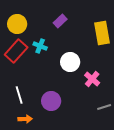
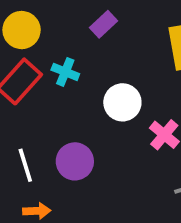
purple circle: (51, 101) -> (75, 161), moved

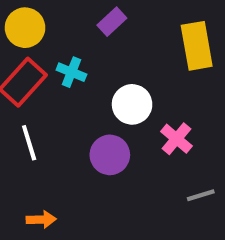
purple circle: (75, 161) -> (110, 155), moved
white line: (25, 165) -> (29, 143), moved

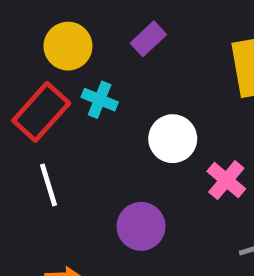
yellow circle: (25, 28) -> (68, 46), moved
purple circle: (110, 155) -> (141, 226), moved

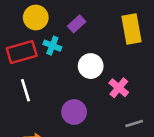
purple rectangle: (148, 39) -> (77, 24), moved
red rectangle: (41, 112) -> (22, 52), turned 32

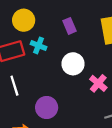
purple rectangle: (77, 24) -> (70, 26), moved, turned -70
purple circle: (74, 112) -> (47, 107), moved

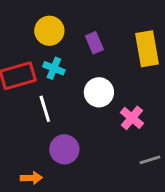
yellow circle: (24, 20) -> (49, 31), moved
white line: (14, 86) -> (45, 109), moved

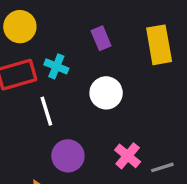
yellow circle: (49, 31) -> (20, 27), moved
pink cross: (132, 118) -> (128, 156), moved

